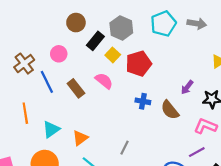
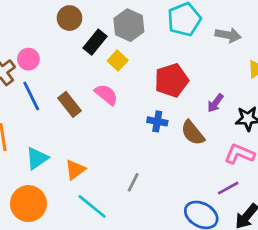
gray arrow: (197, 24) -> (228, 35), moved
pink circle: (59, 54) -> (28, 59), moved
red pentagon: (139, 64) -> (171, 80), moved

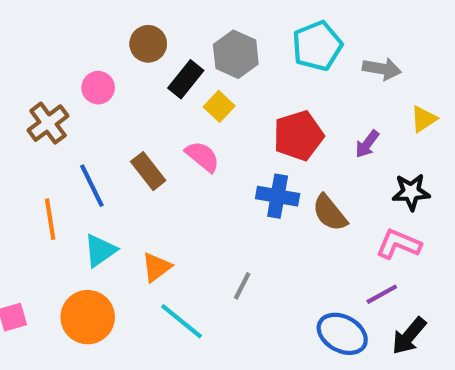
pink circle: (28, 59) -> (98, 88), moved
blue line: (31, 96) -> (92, 186), moved
purple arrow: (215, 103) -> (367, 144), moved
blue cross: (157, 121) -> (278, 196), size x1.4

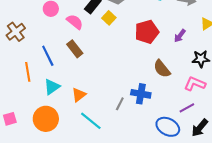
brown cross: (48, 123) -> (16, 32), moved
pink semicircle: (202, 156) -> (75, 22), moved
blue cross: (278, 196) -> (141, 94), moved

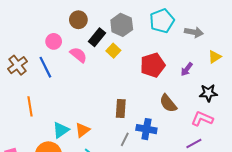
brown rectangle: (75, 49) -> (121, 108), moved, turned 42
blue line: (48, 56) -> (45, 67), moved
cyan triangle: (52, 87) -> (61, 130), moved

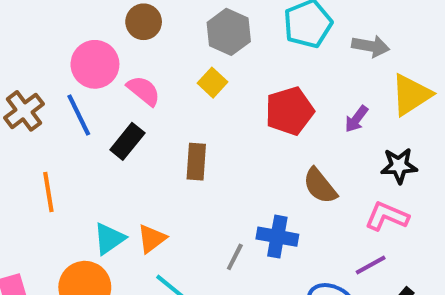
black rectangle: (97, 37) -> (127, 141), moved
pink circle: (54, 41) -> (95, 64), size x1.5
yellow triangle: (215, 57) -> (411, 95), size x1.6
brown rectangle: (121, 108) -> (196, 162), moved

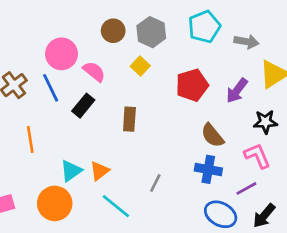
brown circle: (144, 22) -> (113, 31), moved
purple arrow: (356, 119) -> (237, 91), size x1.4
pink L-shape: (387, 216) -> (257, 156), turned 44
blue cross: (277, 237) -> (208, 169), moved

